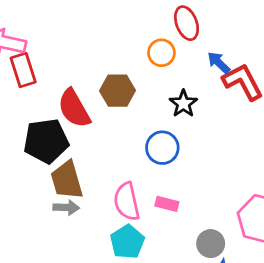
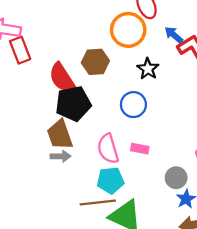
orange circle: (161, 53) -> (128, 30), size x1.6
black pentagon: (46, 141) -> (73, 104), moved
cyan pentagon: (127, 242) -> (110, 180), turned 30

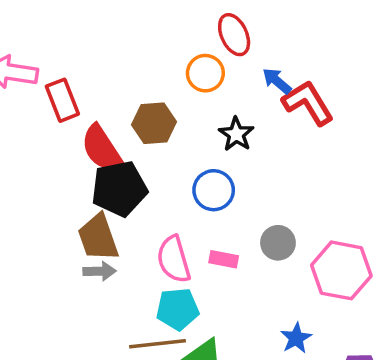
orange circle: (128, 30) -> (205, 73), size x0.7
red rectangle: (20, 50) -> (62, 100), moved
gray circle: (176, 178) -> (278, 243), moved

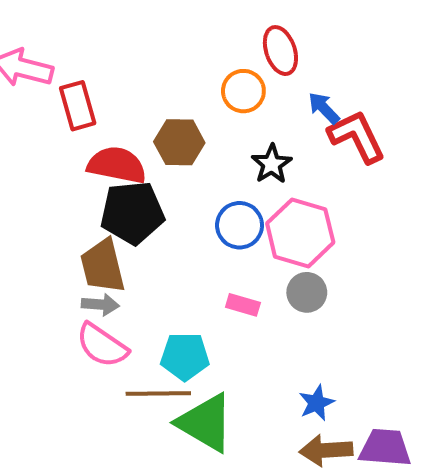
red semicircle: (102, 148) -> (117, 165), turned 129
pink semicircle: (174, 259) -> (102, 345), moved, turned -45
pink hexagon: (341, 270) -> (300, 233), moved

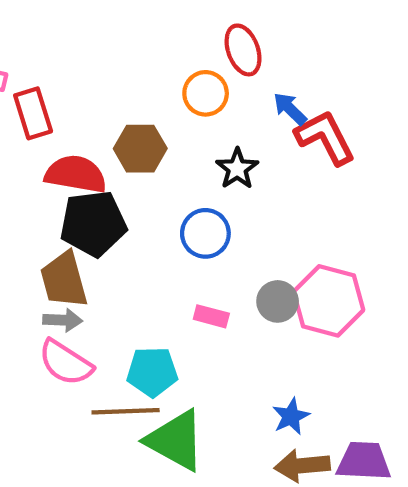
pink hexagon: (300, 233) -> (328, 301), moved

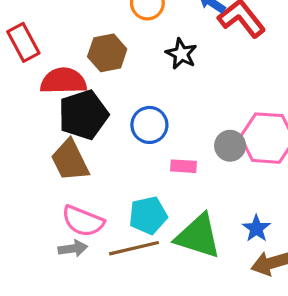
blue circle: (205, 233) -> (149, 125), moved
gray arrow: (63, 320) -> (73, 248), moved
green triangle: (176, 440) -> (198, 236), moved

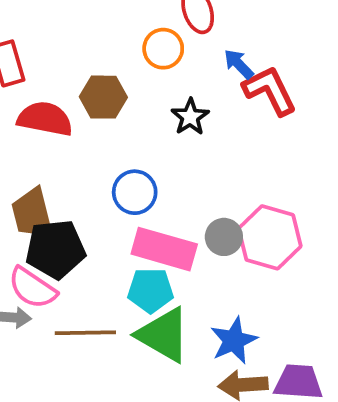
black pentagon: (83, 115) -> (55, 249), moved
pink rectangle: (183, 166) -> (164, 249), size x2.0
cyan pentagon: (148, 215) -> (151, 290), moved
blue star: (256, 228) -> (234, 340), size x1.4

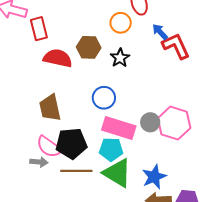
black star: (190, 117) -> (120, 58), moved
black pentagon: (55, 249) -> (71, 143), moved

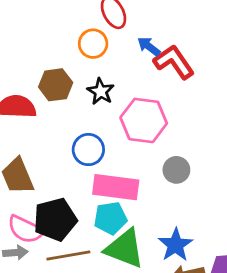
gray circle: (150, 122) -> (176, 170), moved
pink hexagon: (174, 123) -> (144, 120), moved

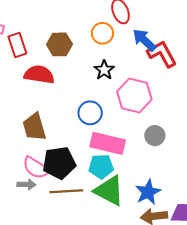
blue arrow: (149, 46) -> (144, 40), size x1.4
brown hexagon: (56, 85) -> (59, 44), moved

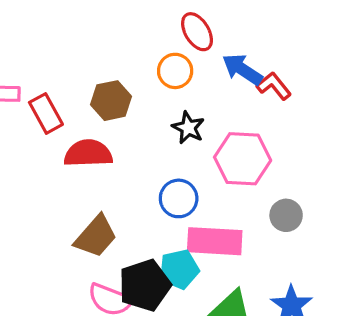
red L-shape: (162, 54) -> (274, 86), size x0.7
brown trapezoid: (34, 127) -> (96, 236), turned -112
cyan pentagon: (101, 166) -> (179, 269), moved

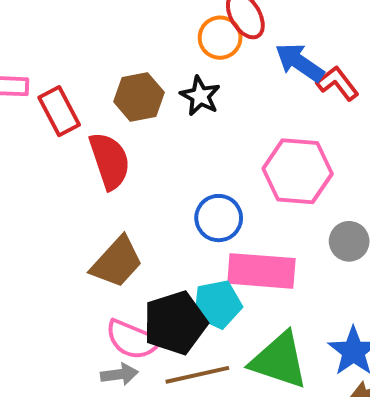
orange circle: (175, 71) -> (220, 38), moved
black star: (188, 128) -> (200, 96), moved
red semicircle: (88, 153) -> (110, 161), turned 72

